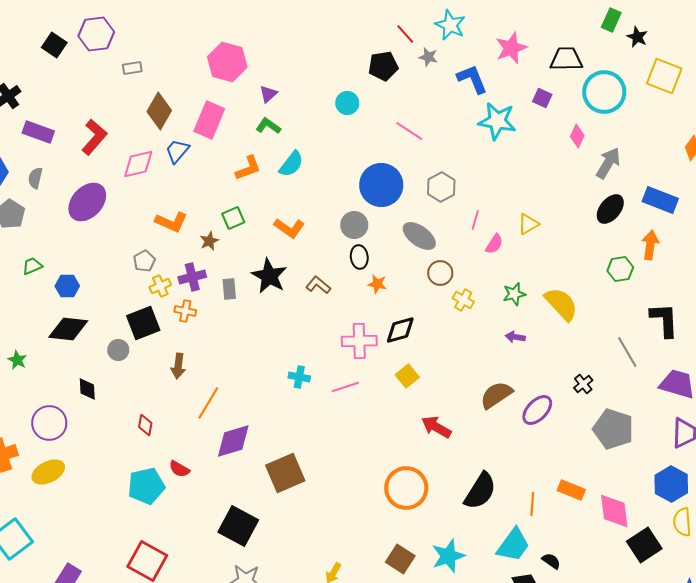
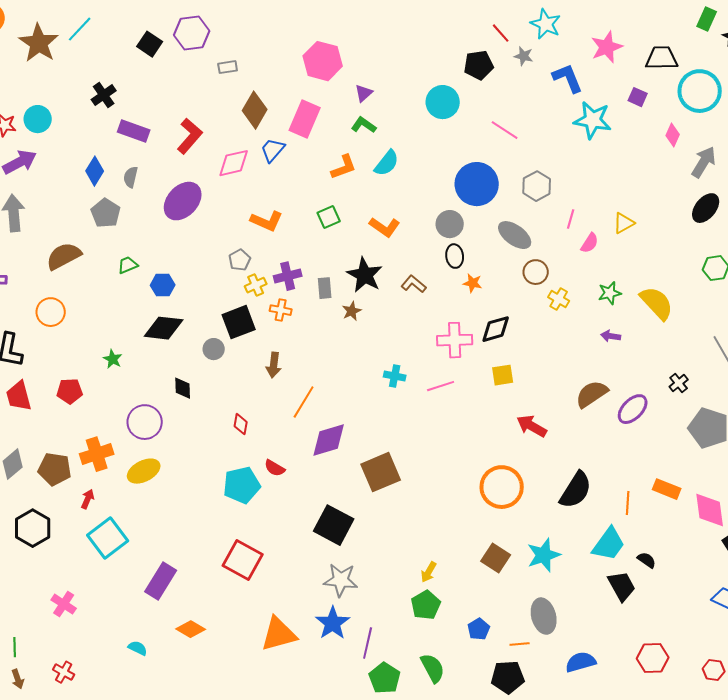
cyan circle: (347, 103) -> (443, 102), size x1.4
brown star: (209, 241) -> (352, 311), moved
yellow square: (407, 376) -> (503, 375), turned 30

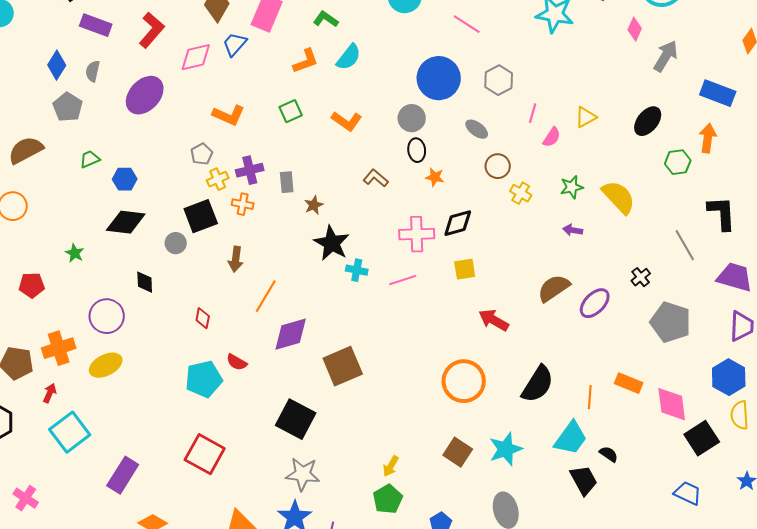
black ellipse: (706, 208) -> (648, 121), moved
gray ellipse: (515, 235) -> (477, 129), size x0.7
black star: (365, 275) -> (332, 243), moved

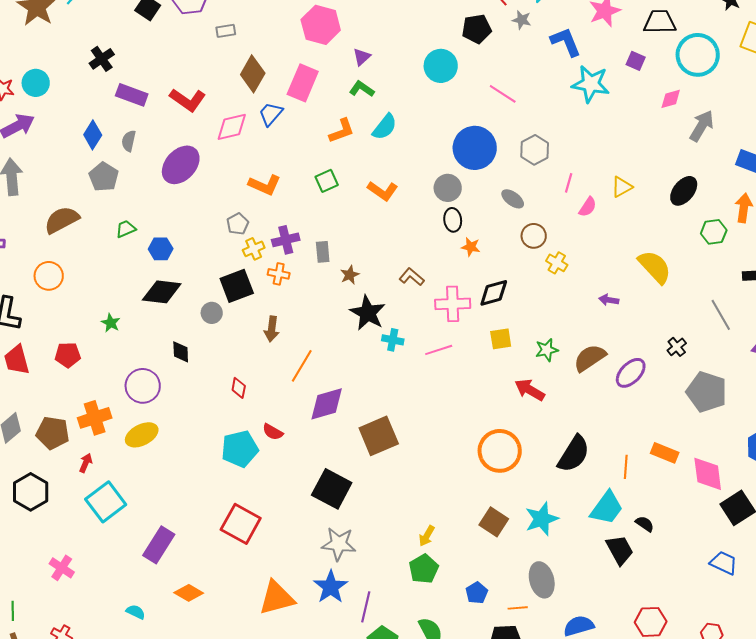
pink diamond: (635, 29) -> (671, 99), turned 50
red L-shape: (152, 30) -> (188, 100), turned 84
brown L-shape: (376, 178) -> (412, 277), moved
green star: (572, 187) -> (547, 350), moved

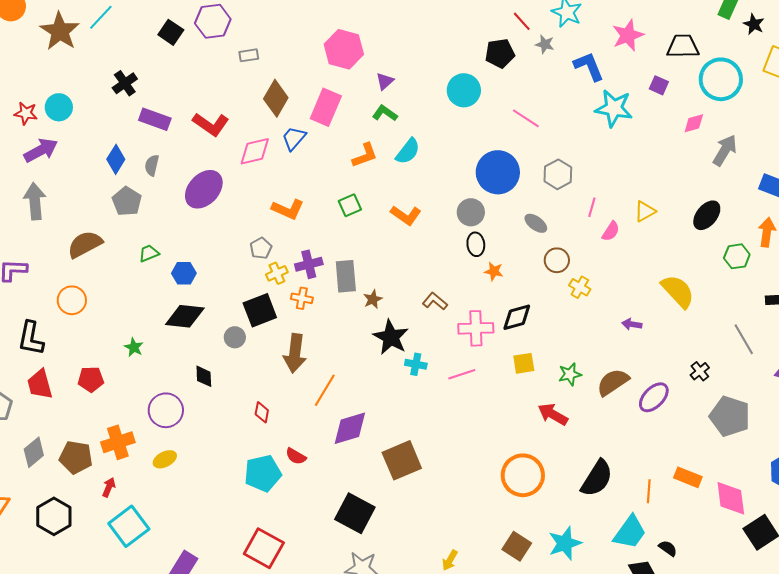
gray rectangle: (323, 252) -> (346, 276), size x1.5
brown arrow: (272, 329) -> (295, 353), size x1.5
yellow ellipse: (142, 435) -> (165, 459), size x0.7

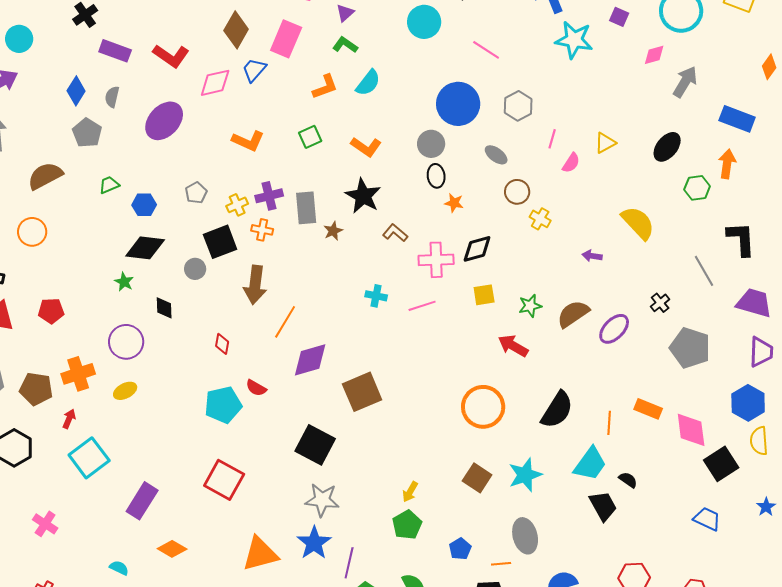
gray pentagon: (261, 248) -> (196, 193), moved
black star: (391, 337) -> (363, 196), moved
green star: (134, 347) -> (124, 282), moved

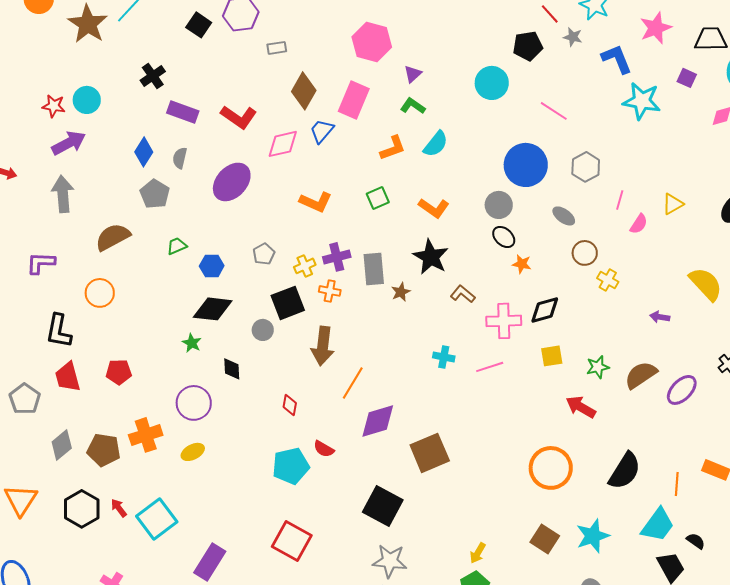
black ellipse: (436, 176) -> (504, 237), turned -40
red arrow: (69, 419) -> (119, 508), moved, turned -60

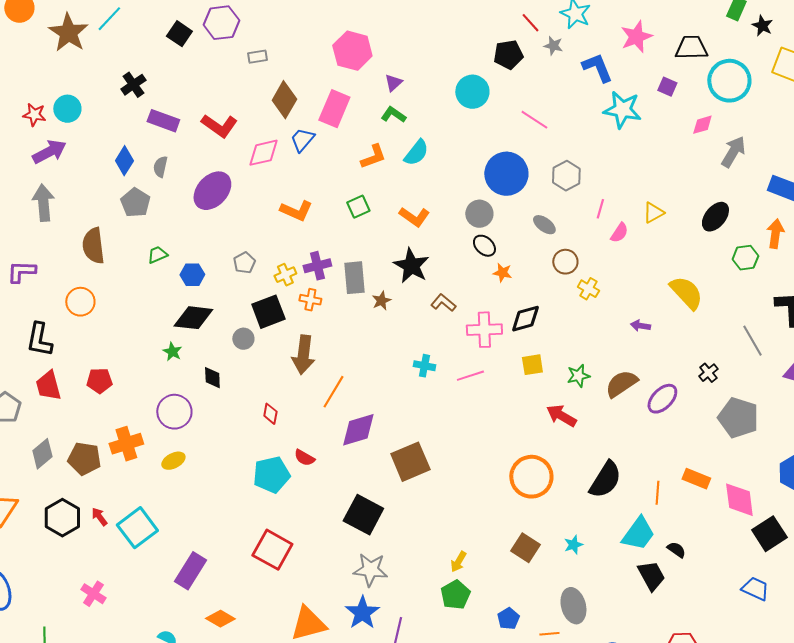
brown semicircle: (113, 237) -> (93, 246), turned -69
cyan star: (593, 536) -> (573, 545), size x0.6

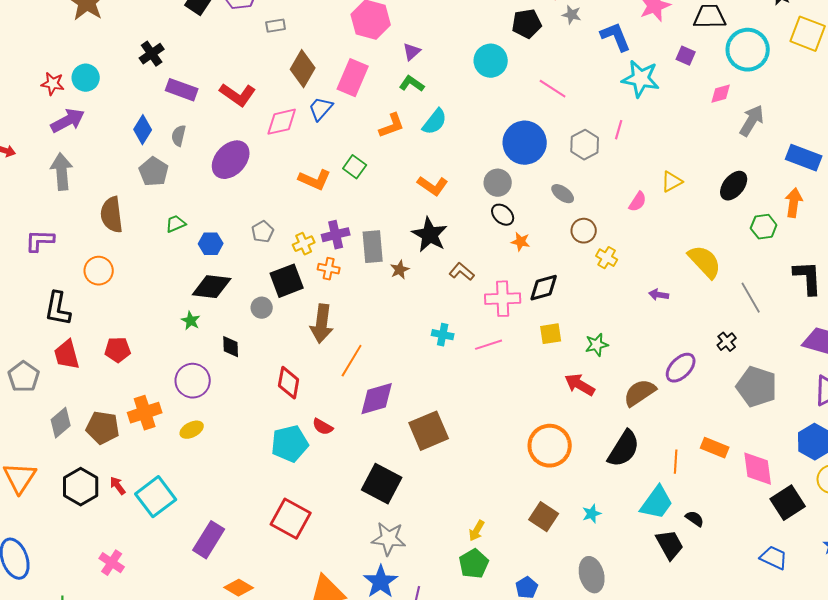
green square: (358, 207) -> (355, 167), moved, turned -30
pink line: (600, 209) -> (619, 130), moved
gray line: (752, 341) -> (751, 298), moved
brown semicircle: (621, 384) -> (640, 393), moved
red diamond: (270, 414) -> (289, 383), size x1.5

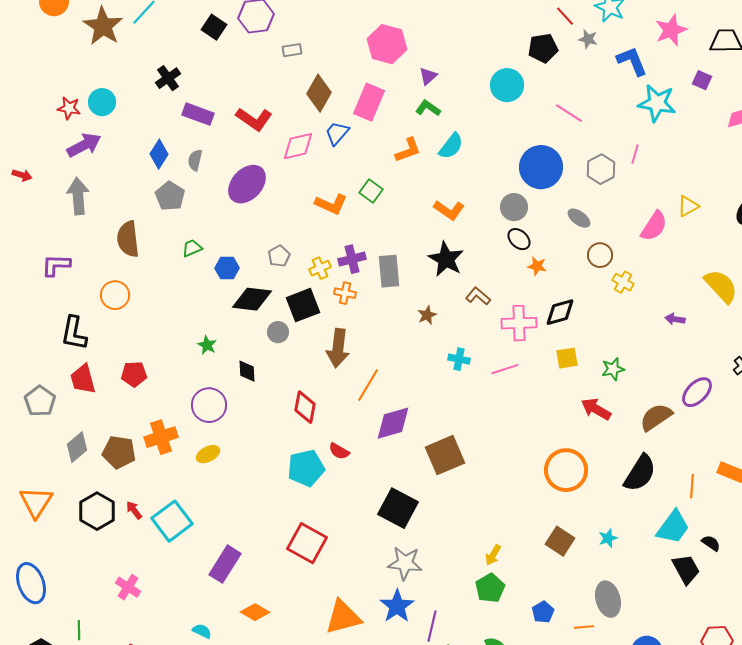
pink semicircle: (638, 202) -> (654, 226), size x1.5
brown star: (400, 270) -> (427, 315), moved
black diamond: (212, 287) -> (252, 299), moved

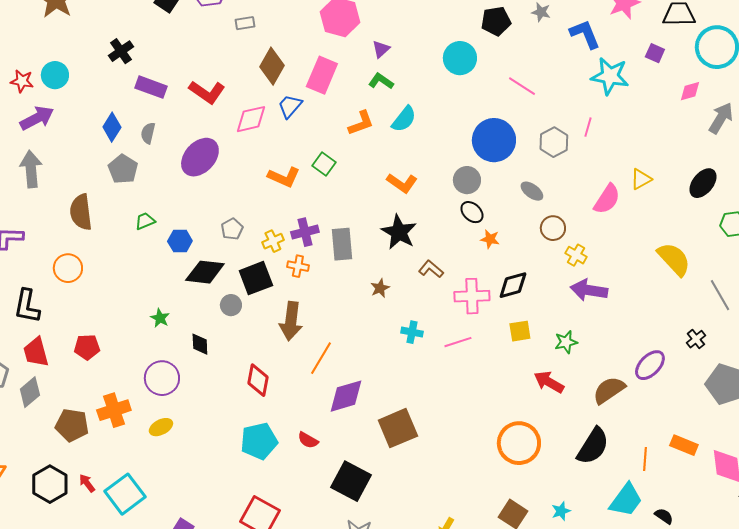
purple arrow: (675, 319) -> (589, 290), moved, size x1.8
gray diamond: (77, 447) -> (30, 392), moved
red semicircle: (339, 451) -> (308, 440), moved

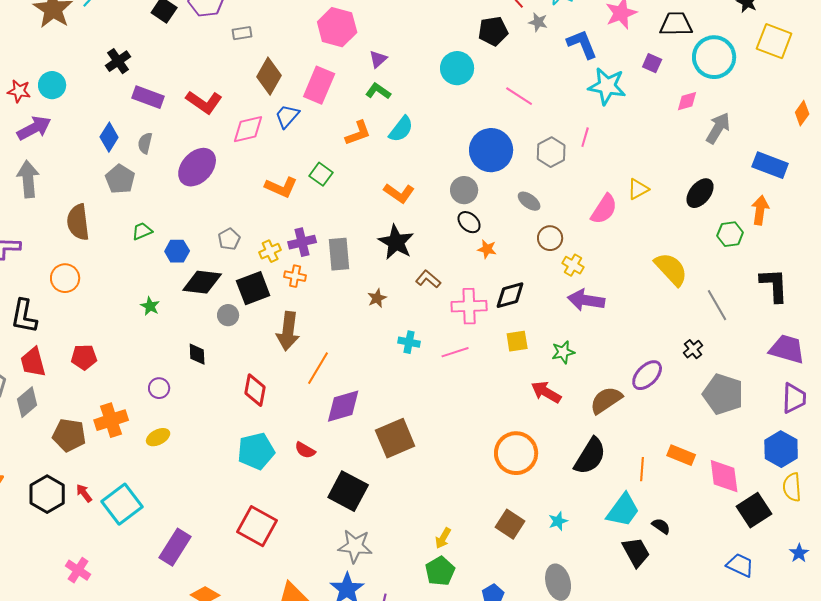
green star: (160, 318) -> (150, 306), moved
purple circle: (162, 378) -> (159, 388), size x0.6

